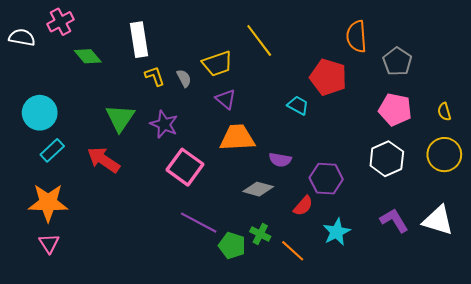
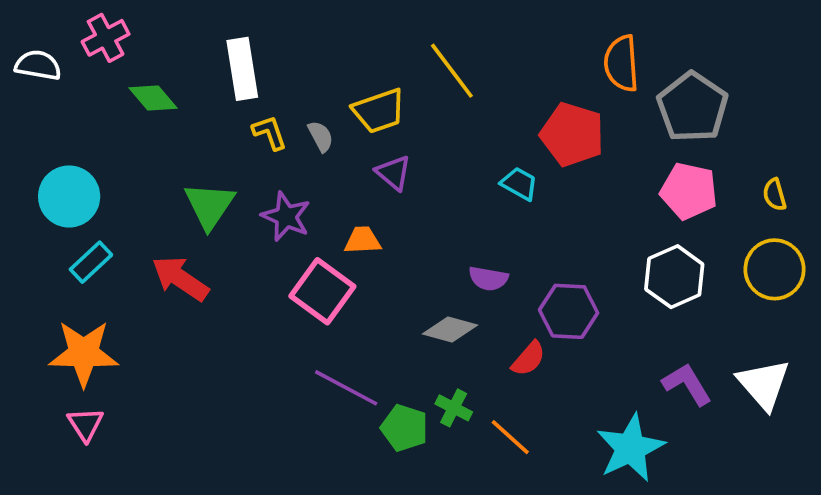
gray pentagon: (397, 61) -> (693, 107), size x1.4
orange trapezoid: (237, 138) -> (363, 240), moved, size x0.6
white triangle: (438, 220) -> (764, 384), turned 32
cyan star: (337, 232) -> (631, 448), moved, size x1.4

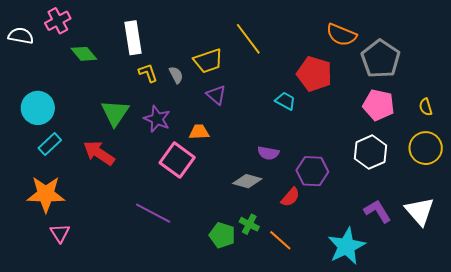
orange semicircle: (621, 63) -> (341, 35), turned -64
purple line: (346, 388) -> (153, 213), moved
pink triangle: (85, 424) -> (60, 233), moved

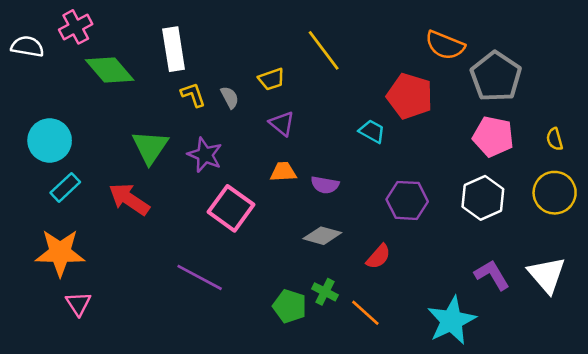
green diamond: (84, 54) -> (110, 70), size x1.4
yellow trapezoid: (208, 61) -> (271, 79), size x0.7
orange trapezoid: (199, 132) -> (283, 172), moved
purple semicircle: (268, 153) -> (325, 185), moved
purple hexagon: (312, 171) -> (407, 200), moved

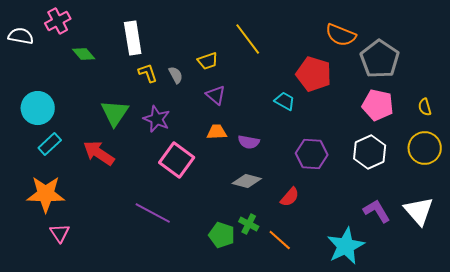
green diamond: (110, 70) -> (84, 54), size x0.6

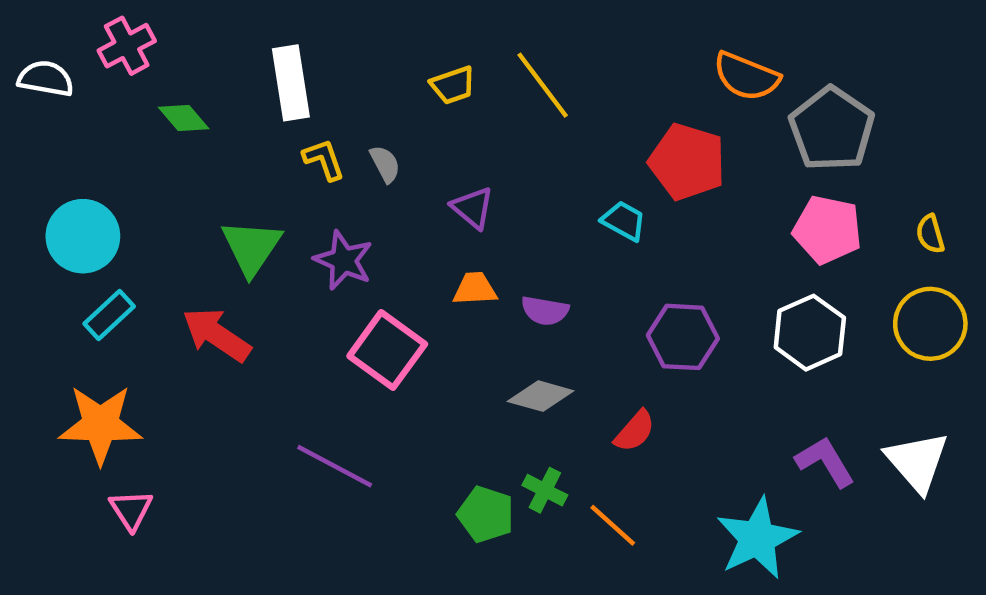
yellow trapezoid: (208, 61) -> (453, 85), moved

